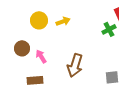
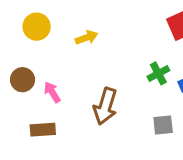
yellow circle: (39, 20) -> (37, 27), moved
green cross: (109, 29) -> (158, 73), moved

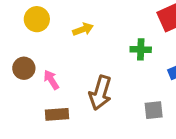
green cross: (158, 73) -> (141, 49), moved, turned 30
brown rectangle: (43, 130) -> (57, 114), moved

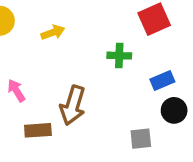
gray square: (154, 110) -> (141, 139), moved
brown rectangle: (57, 114) -> (38, 130), moved

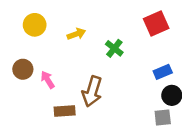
green cross: (119, 56) -> (114, 48), moved, turned 36
gray square: (141, 139) -> (163, 118), moved

